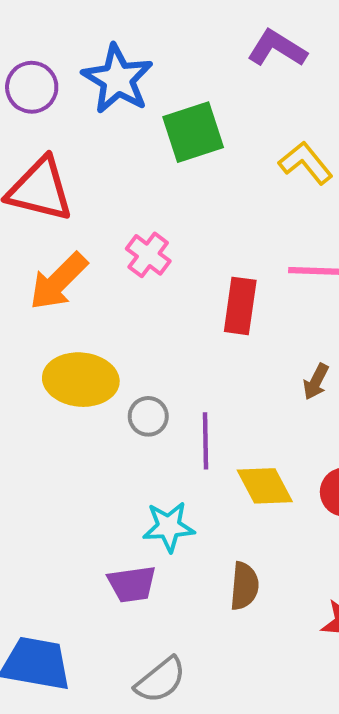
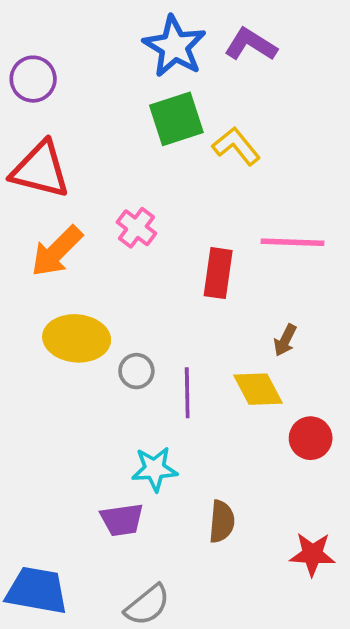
blue star: (118, 79) -> (175, 46), moved
yellow L-shape: (306, 163) -> (236, 146), moved
yellow diamond: (265, 486) -> (258, 389), moved

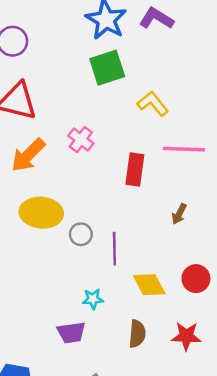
yellow L-shape: (236, 146) -> (153, 104), moved
yellow diamond: (258, 389) -> (149, 285), moved
cyan star: (155, 469) -> (93, 299), size x0.7
red star: (312, 554) -> (186, 336), moved

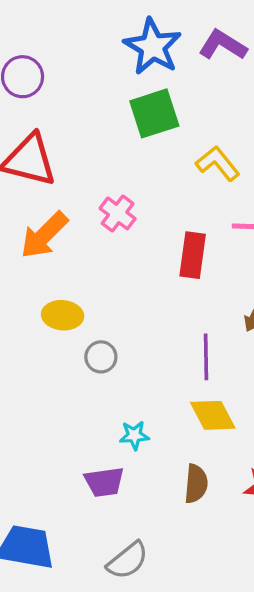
yellow ellipse: (41, 213) -> (63, 315), size x0.7
gray circle: (81, 234) -> (101, 357), moved
purple line: (114, 249) -> (206, 357), moved

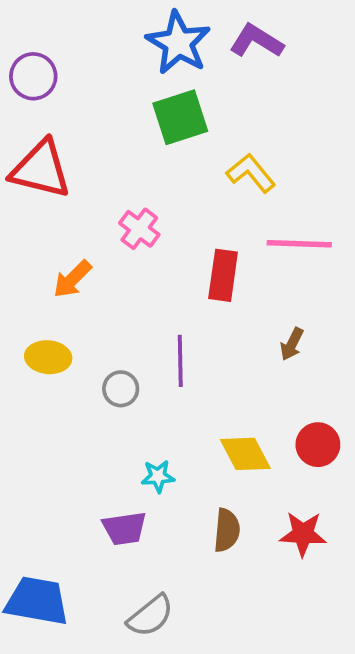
orange arrow: (44, 235) -> (72, 279), moved, size x0.7
yellow ellipse: (63, 315) -> (48, 357), moved
purple line: (206, 357) -> (180, 361), moved

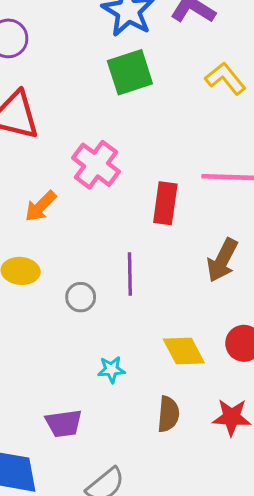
yellow L-shape: (251, 173) -> (225, 78), moved
pink cross: (139, 229) -> (96, 165), size x1.4
brown arrow: (292, 344) -> (222, 260), size x1.6
purple trapezoid: (124, 528) -> (64, 423), moved

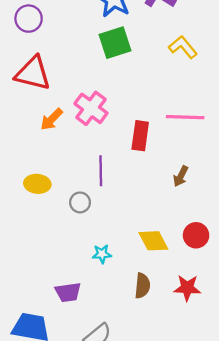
orange arrow: (41, 206) -> (52, 119), moved
brown arrow: (222, 260) -> (181, 176), size x0.7
purple line: (130, 274) -> (101, 171), moved

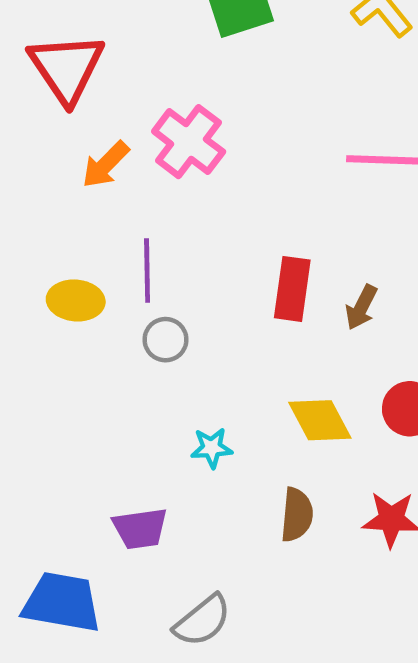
red triangle: (33, 73) -> (66, 68), turned 42
red rectangle: (140, 136) -> (292, 289), moved
purple line: (101, 171) -> (147, 271), moved
brown arrow: (181, 176) -> (361, 307), moved

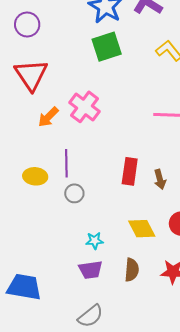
brown arrow: (361, 307) -> (160, 179), turned -42
purple trapezoid: (140, 529) -> (90, 270), moved
blue trapezoid: (62, 602) -> (24, 287), moved

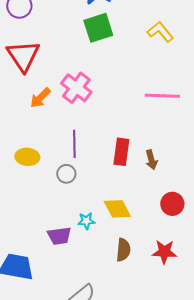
purple line: (66, 163) -> (74, 144), moved
yellow diamond: (142, 229) -> (117, 209), moved
purple trapezoid: (90, 270) -> (59, 236), moved

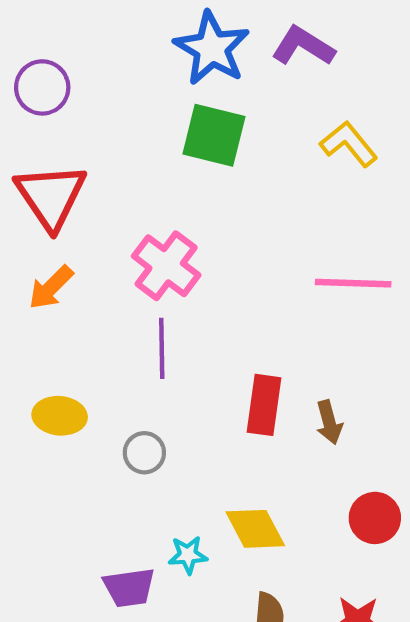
green square: (98, 28) -> (214, 135), turned 32
orange arrow: (40, 98) -> (51, 287), moved
purple line: (74, 144) -> (162, 348), moved

